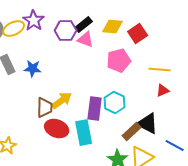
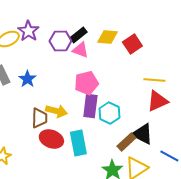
pink pentagon: (119, 61) -> (86, 83), moved
blue star: (33, 69) -> (27, 79), turned 30
red triangle: (163, 91) -> (157, 101), size x1.6
yellow arrow: (62, 101) -> (56, 111), turned 50
purple rectangle: (95, 109) -> (90, 106), moved

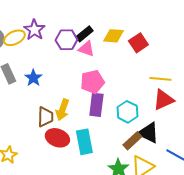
yellow arrow: (56, 111) -> (62, 110), turned 95
cyan hexagon: (109, 113) -> (127, 112), moved

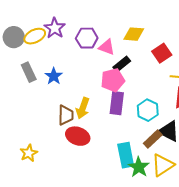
black rectangle: (84, 34) -> (122, 64), moved
red square: (138, 43) -> (162, 53), moved
cyan rectangle: (84, 142) -> (126, 155), moved

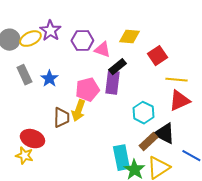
pink pentagon: (113, 80) -> (87, 90), moved
purple rectangle: (117, 103) -> (112, 83), moved
red ellipse: (78, 136) -> (32, 139), moved
yellow star: (29, 153) -> (24, 156), turned -30

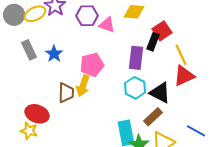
black rectangle: (117, 67) -> (153, 42), moved, turned -30
yellow line: (176, 80) -> (181, 55), turned 60
purple rectangle: (112, 83) -> (136, 58), moved
cyan hexagon: (143, 113) -> (135, 88), moved
black triangle: (164, 134) -> (160, 93), moved

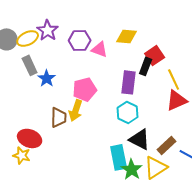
gray rectangle: (29, 50) -> (30, 65), moved
black triangle: (160, 93) -> (140, 139), moved
brown rectangle: (153, 117) -> (167, 145), moved

